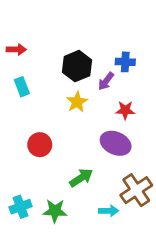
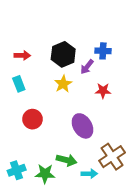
red arrow: (16, 50) -> (22, 55), moved
cyan rectangle: (22, 87) -> (19, 84), moved
purple ellipse: (116, 143) -> (82, 126), moved, turned 35
green arrow: (81, 178) -> (67, 160), moved, turned 48

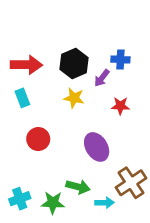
red arrow: (22, 55) -> (26, 65), size x1.6
yellow star: (63, 84) -> (74, 98), turned -30

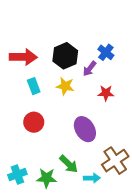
blue cross: (120, 60) -> (106, 52), turned 35
cyan rectangle: (22, 98) -> (34, 86), moved
green arrow: (78, 187) -> (69, 164), turned 30

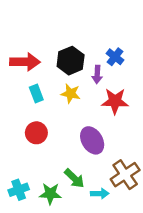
purple arrow: (90, 69) -> (97, 75), turned -35
red star: (106, 93) -> (115, 101), size x1.5

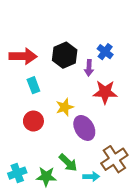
yellow star: (71, 94) -> (65, 107), moved, turned -30

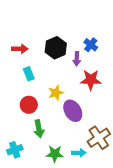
red arrow: (23, 56) -> (20, 49), size x0.7
green arrow: (68, 163) -> (39, 129), moved, turned 36
green star: (46, 177) -> (55, 154), moved

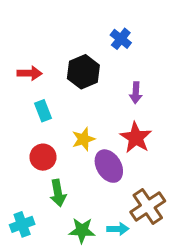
blue cross: (91, 45) -> (121, 39), moved
purple arrow: (77, 59) -> (136, 93), moved
red star: (91, 80) -> (136, 138), moved, turned 30

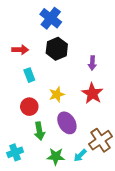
blue cross: (121, 39) -> (51, 18), moved, size x1.5
purple ellipse: (109, 166) -> (67, 123), moved
cyan arrow: (118, 229) -> (80, 155), turned 136

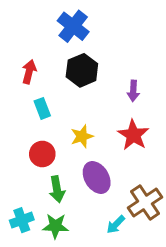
red arrow: (20, 50) -> (29, 72), turned -77
green star: (56, 156) -> (55, 226), moved

